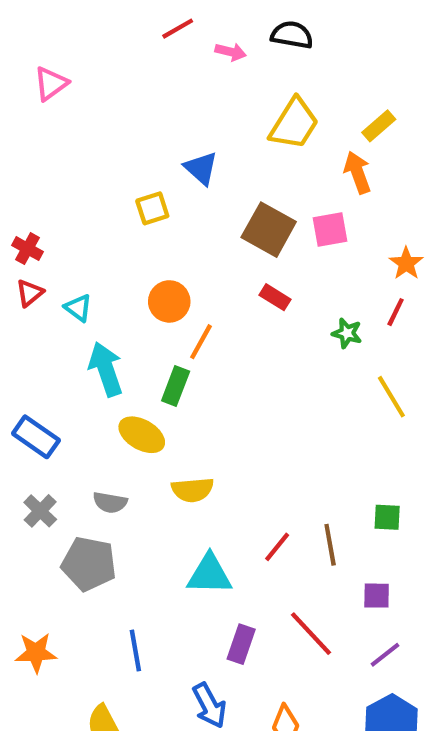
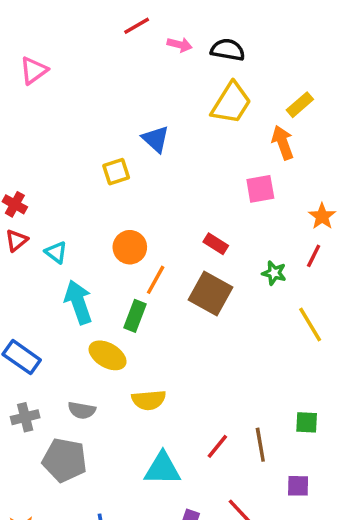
black semicircle: (292, 35) -> (228, 50), moved
brown square: (269, 230) -> (211, 294), moved
gray cross: (40, 511) -> (25, 417), turned 32

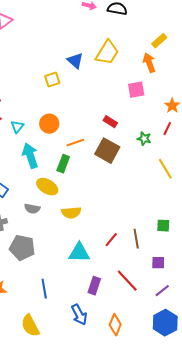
yellow trapezoid: (231, 103) -> (107, 53), moved
orange circle: (130, 247) -> (49, 124), moved
cyan triangle: (56, 252) -> (17, 127), turned 32
orange line: (156, 280) -> (75, 143), turned 42
gray semicircle: (82, 410) -> (32, 209), moved

